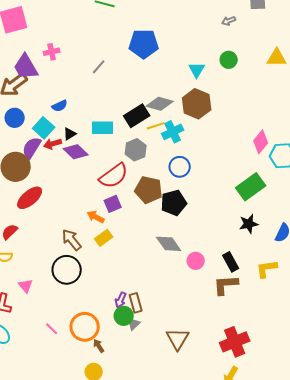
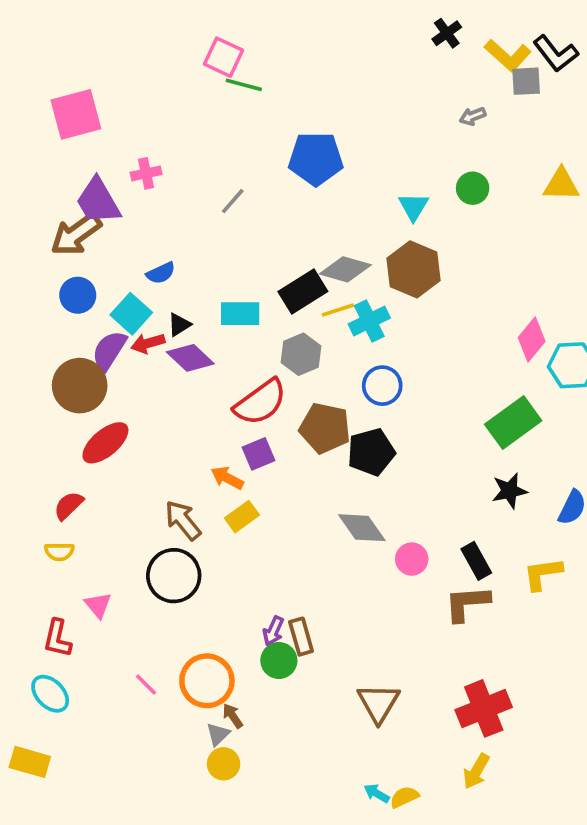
gray triangle: (134, 324) -> (218, 734), moved

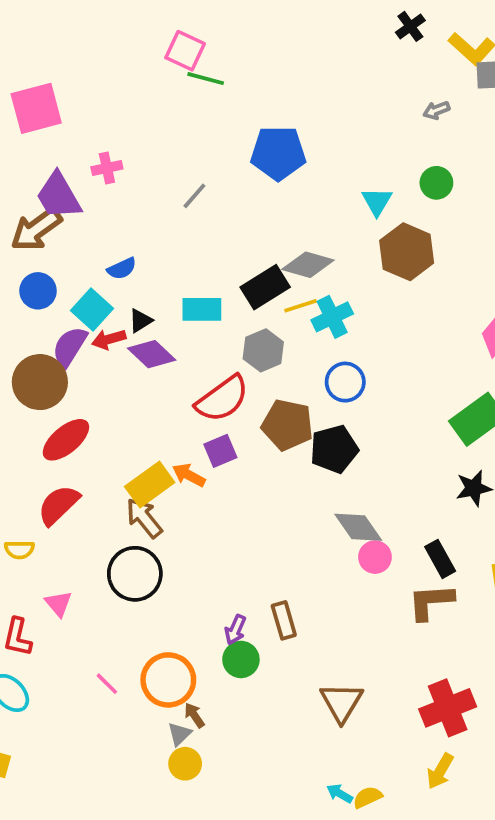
brown hexagon: (414, 269) -> (407, 252), moved
red semicircle: (69, 506) -> (58, 505), moved, size x1.4
yellow rectangle: (242, 517) -> (150, 484), moved, size x1.4
gray diamond: (362, 528) -> (358, 527), moved
brown rectangle: (301, 637) -> (284, 620), moved

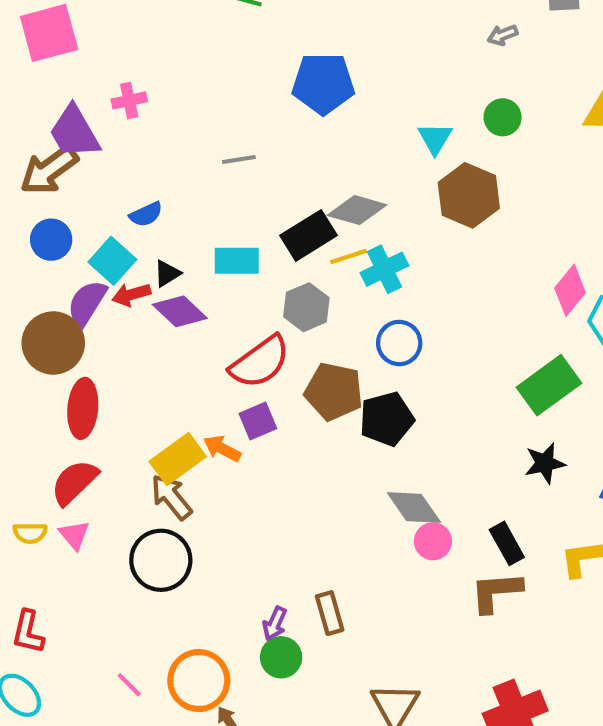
gray line: (194, 196) -> (239, 159), moved, turned 40
red ellipse: (66, 440) -> (83, 408), turned -45
pink triangle: (58, 604) -> (74, 535), moved

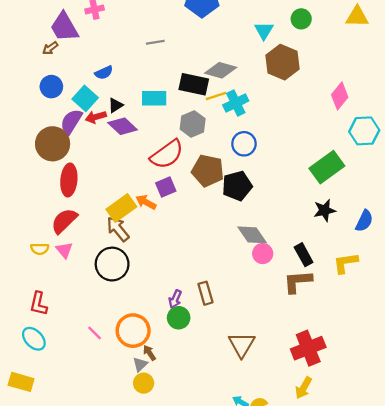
brown arrow: (49, 170) -> (50, 48), size x0.5
black rectangle: (308, 235) -> (194, 84), turned 44
pink diamond: (570, 290) -> (340, 96), moved

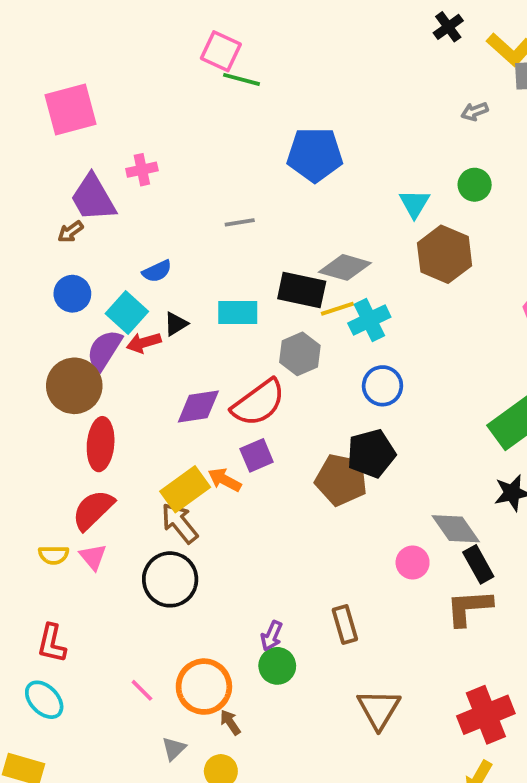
purple diamond: (123, 126) -> (198, 406), moved, turned -52
brown pentagon: (208, 171) -> (341, 480), moved
gray diamond: (252, 235) -> (456, 529), moved
brown rectangle: (205, 293) -> (345, 625), moved
gray triangle: (140, 364) -> (174, 749), moved

